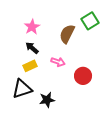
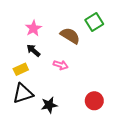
brown semicircle: (67, 34) -> (70, 36), turned 96
yellow rectangle: (30, 66) -> (21, 69), moved
red circle: (83, 76) -> (94, 101), moved

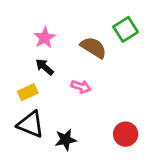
black triangle: (23, 93) -> (31, 124), turned 40

